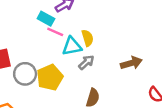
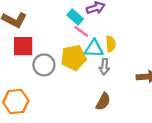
gray arrow: (86, 62) -> (104, 67), turned 126
yellow pentagon: (50, 77) -> (74, 58), moved

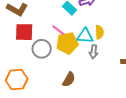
pink line: (81, 31) -> (58, 30), moved
brown semicircle: (103, 102) -> (69, 79), moved

